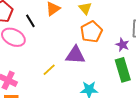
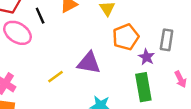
orange pentagon: (91, 32) -> (126, 37), moved

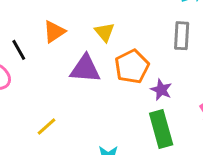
gray rectangle: (167, 40) -> (182, 36), moved
purple triangle: (89, 63) -> (85, 69), moved

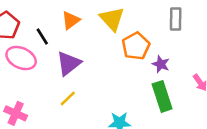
yellow triangle: (104, 32) -> (112, 19), size x1.5
purple triangle: (85, 69) -> (69, 63), moved, turned -40

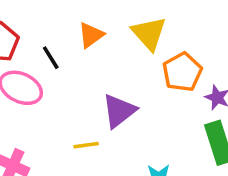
purple triangle: (69, 63) -> (119, 111), moved
yellow line: (68, 99) -> (86, 145), turned 36

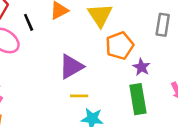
yellow line: (86, 145) -> (79, 96), moved

